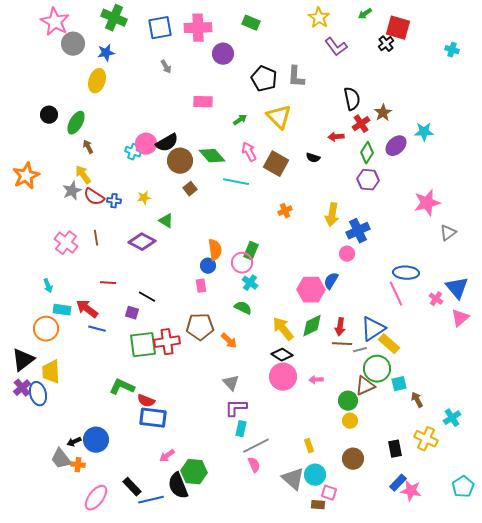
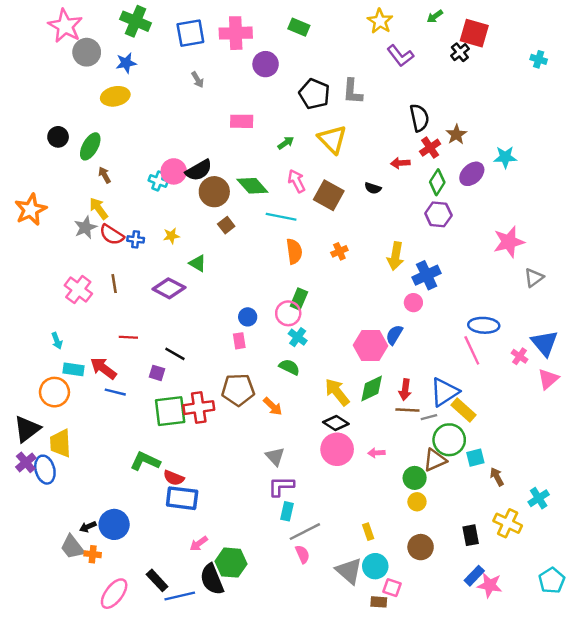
yellow ellipse: (97, 81) -> (115, 96), turned 60
orange semicircle: (215, 250) -> (294, 251), moved

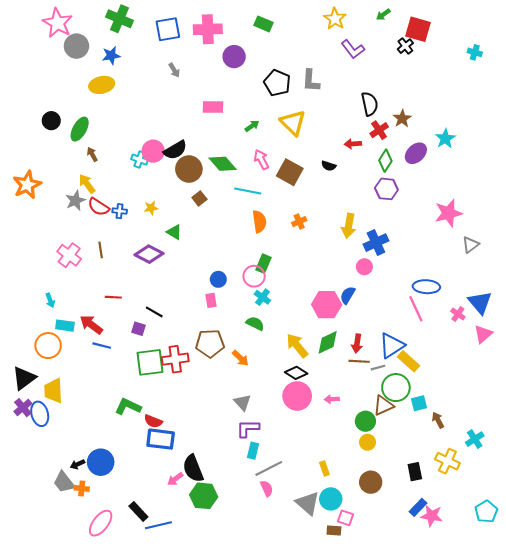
cyan star: (505, 157) -> (445, 139), turned -30
black semicircle: (212, 579) -> (193, 468), moved

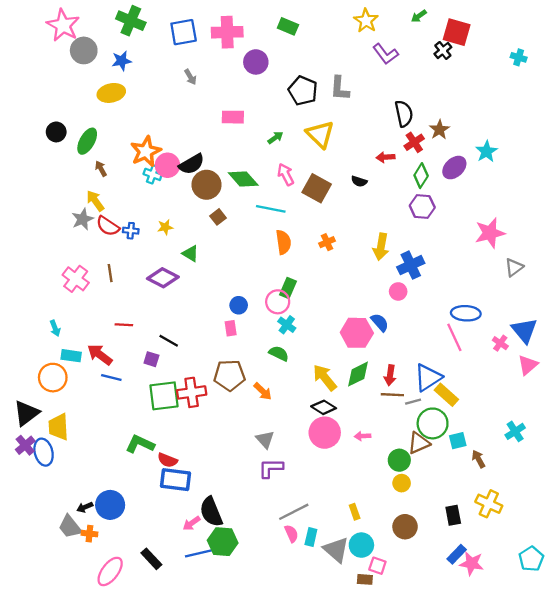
orange star: (27, 185) -> (146, 151), moved
blue semicircle: (348, 295) -> (380, 322), turned 108
cyan cross: (475, 439) -> (515, 431), moved
cyan rectangle: (253, 451) -> (311, 537), moved
blue line: (158, 525) -> (200, 553), moved

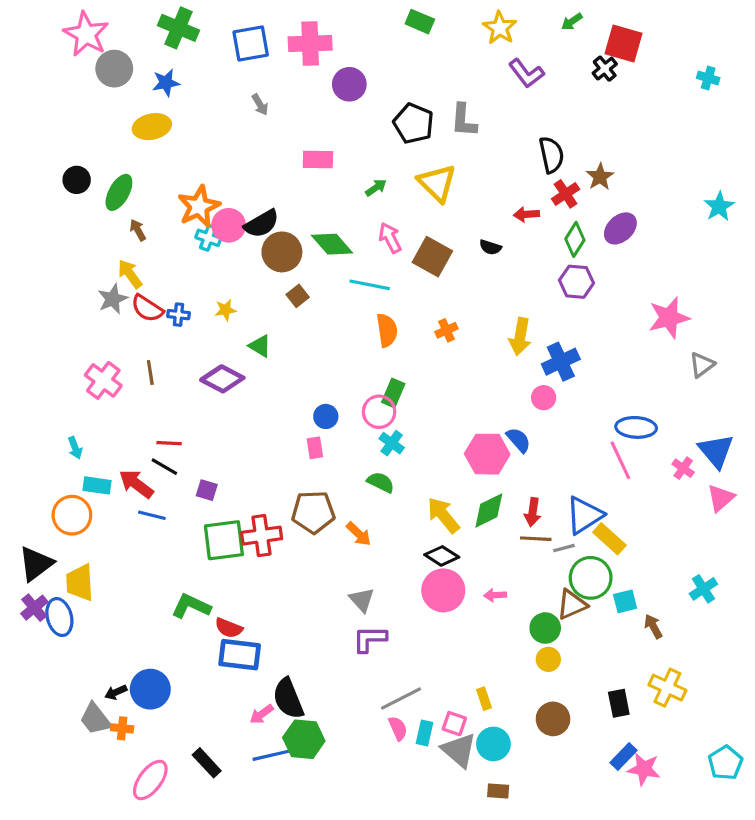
green rectangle: (288, 26) -> (420, 22), moved
cyan star: (486, 151) -> (719, 206), moved
black line: (169, 341) -> (164, 467), moved
pink square: (377, 566) -> (454, 724), moved

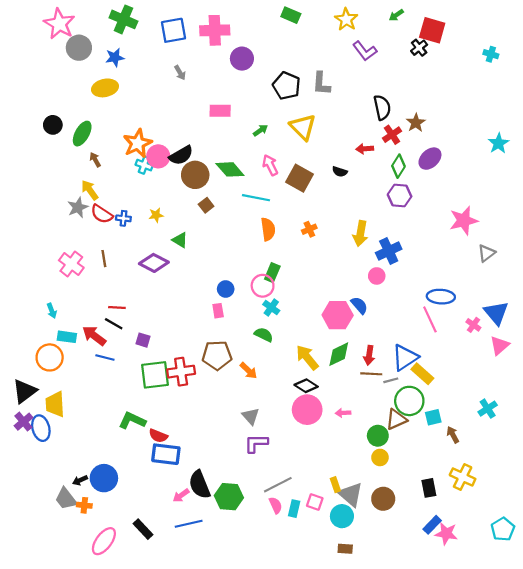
green hexagon: (304, 739) -> (229, 497), moved
gray triangle: (459, 750) -> (351, 494), moved

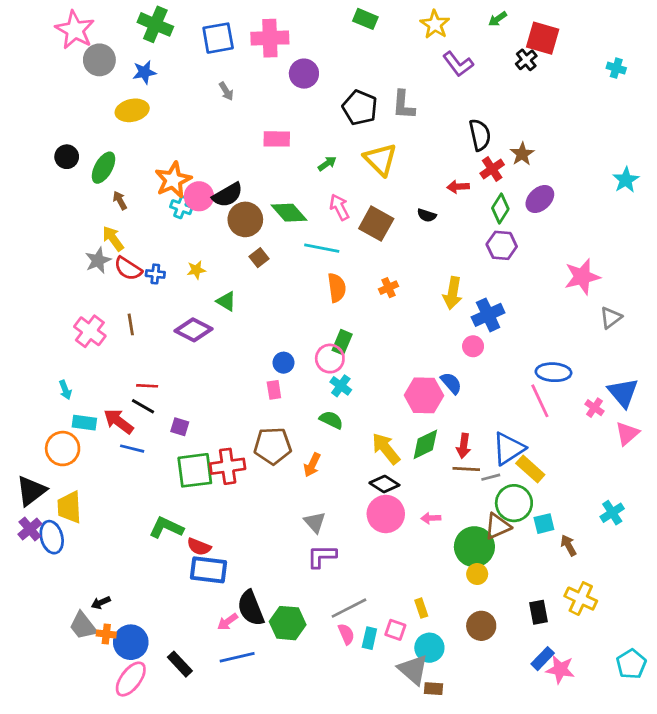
orange arrow: (248, 371) -> (312, 465), turned 72
green circle: (378, 436) -> (474, 547), size x1.5
blue circle: (104, 478) -> (131, 642), moved
gray triangle: (351, 494) -> (413, 669), moved

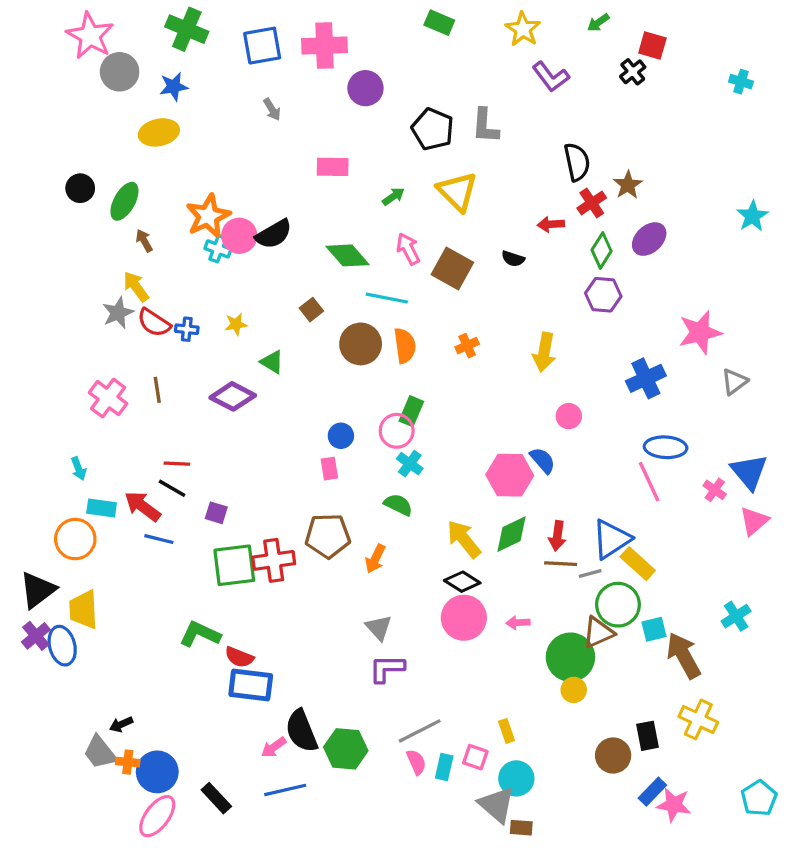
red square: (543, 38) -> (652, 46), size x0.7
brown circle: (245, 219) -> (361, 344), moved
blue cross: (488, 315) -> (646, 378), moved
brown arrow: (569, 545) -> (684, 655), size x1.8
brown circle: (481, 626) -> (613, 755), moved

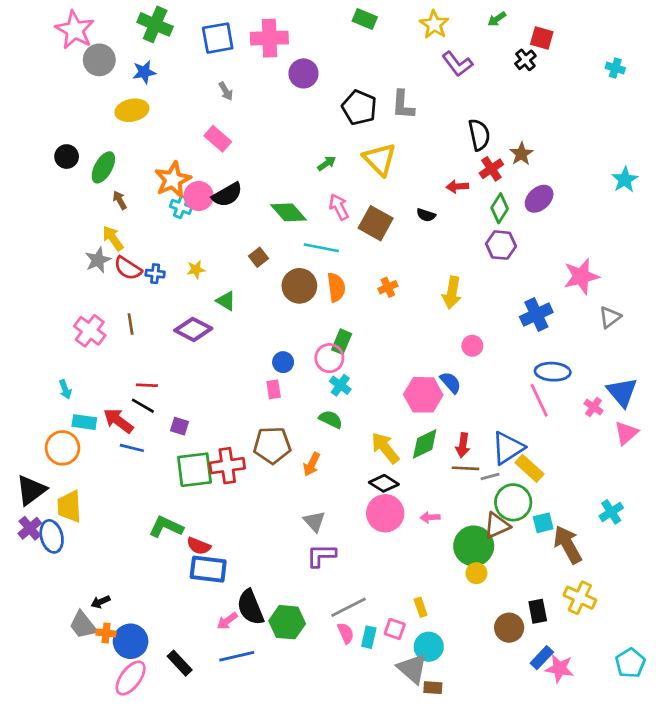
pink rectangle: (333, 167) -> (218, 139), moved, turned 40

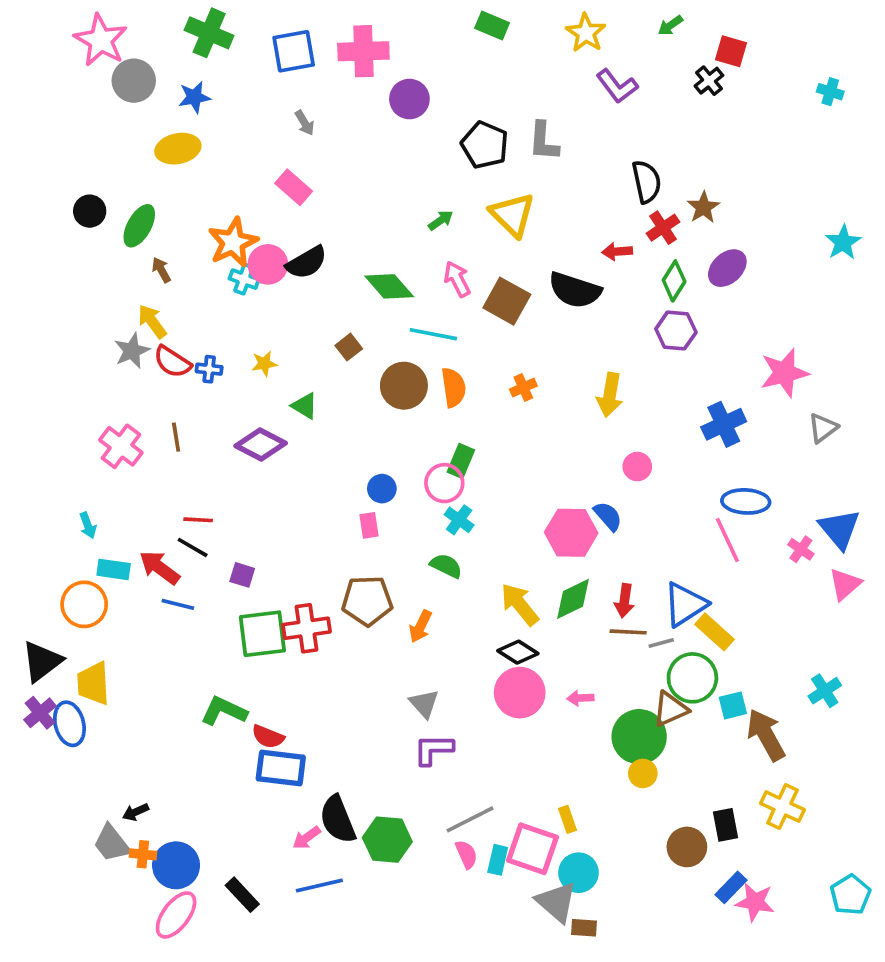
black semicircle: (426, 215) -> (575, 290), size x2.0
pink square: (395, 629) -> (533, 849), size x1.8

